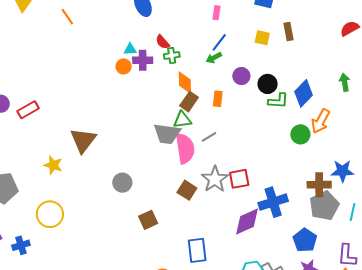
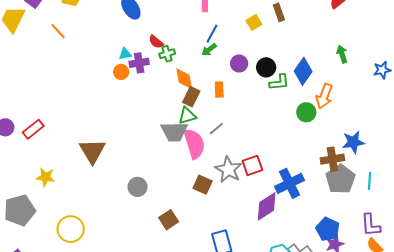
yellow square: (262, 38) -> (254, 22), turned -35
yellow star: (53, 165) -> (45, 177), moved
blue pentagon: (305, 240) -> (328, 229), moved

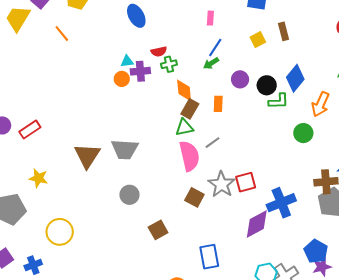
red semicircle: (156, 42) -> (159, 51), turned -56
blue diamond: (303, 71) -> (295, 78), moved
orange arrow: (324, 96) -> (320, 104), moved
gray trapezoid: (174, 132) -> (125, 149), moved

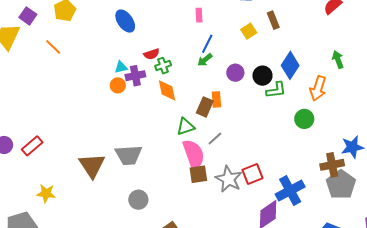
orange diamond: (184, 90) -> (167, 90), moved
brown rectangle: (190, 109) -> (205, 107), moved
brown square: (194, 197) -> (198, 174), moved, turned -30

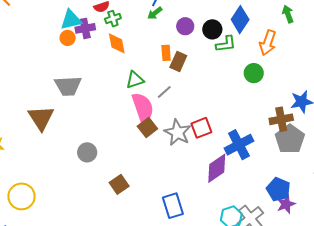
cyan triangle: (121, 67) -> (71, 20), size x1.6
brown rectangle: (205, 107) -> (178, 61), moved
gray trapezoid: (129, 155) -> (68, 86), moved
brown square: (198, 174) -> (147, 127), turned -30

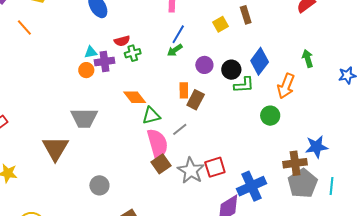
cyan triangle: (71, 20) -> (91, 52), size x0.6
orange diamond: (117, 43) -> (135, 97), moved, turned -30

